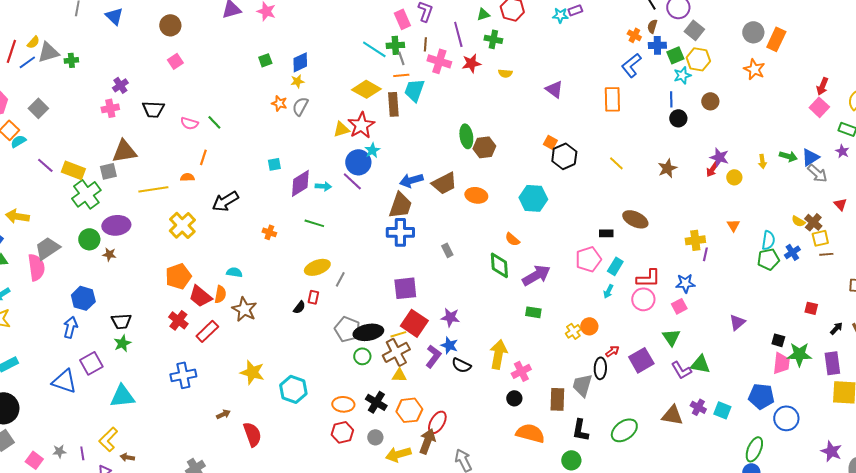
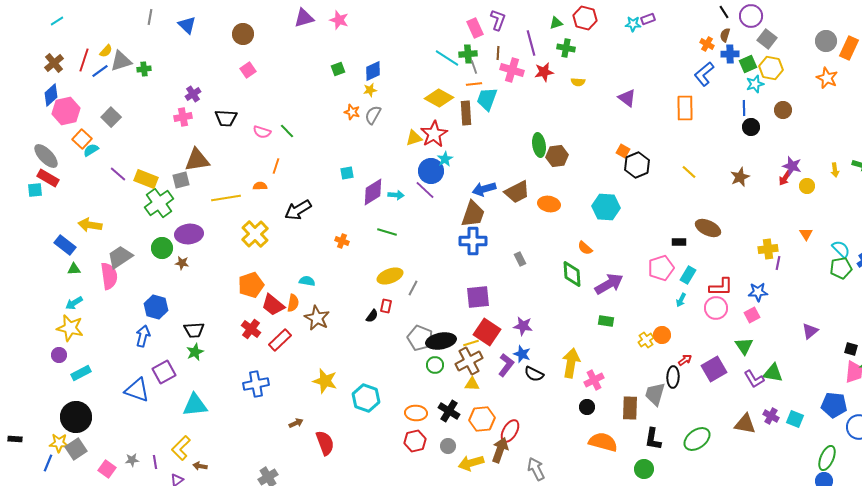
cyan semicircle: (768, 240) -> (841, 249), turned -54

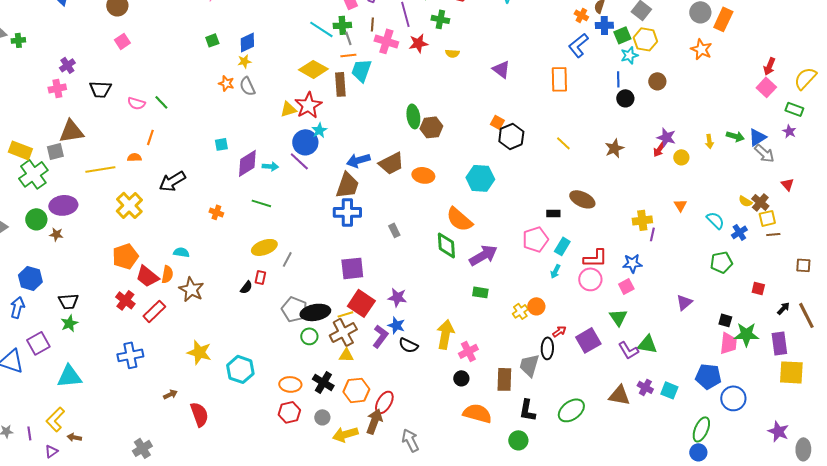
gray semicircle: (373, 115) -> (247, 86), turned -54
orange semicircle: (585, 248) -> (459, 219), size x1.8
green pentagon: (841, 268) -> (721, 262), moved

